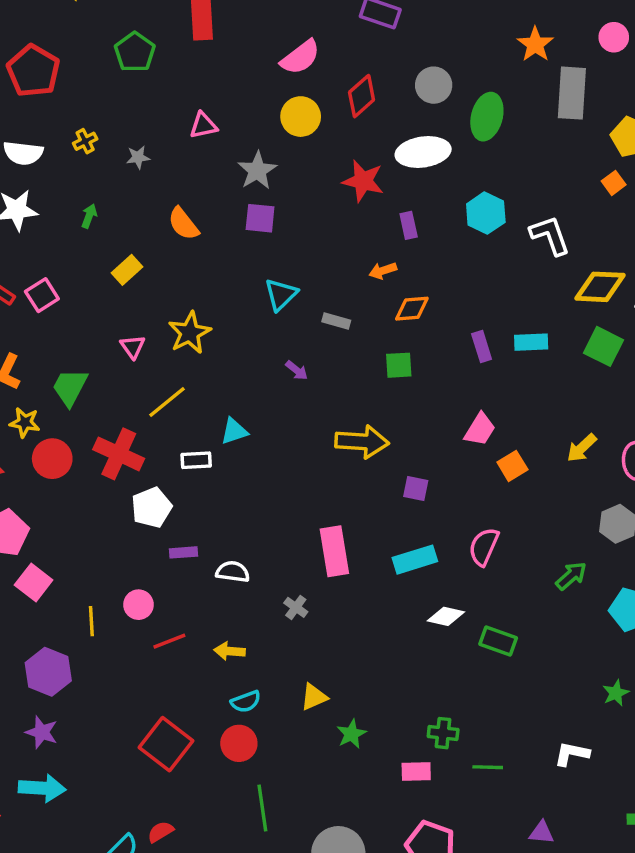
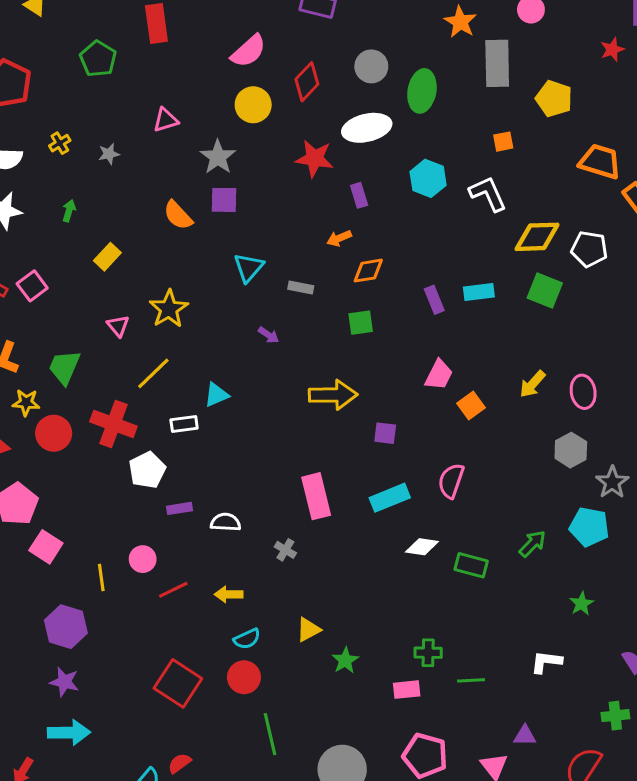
orange square: (614, 183) -> (503, 142), moved, turned 30
orange semicircle: (183, 224) -> (178, 215), moved
green arrow: (571, 576) -> (532, 544), moved

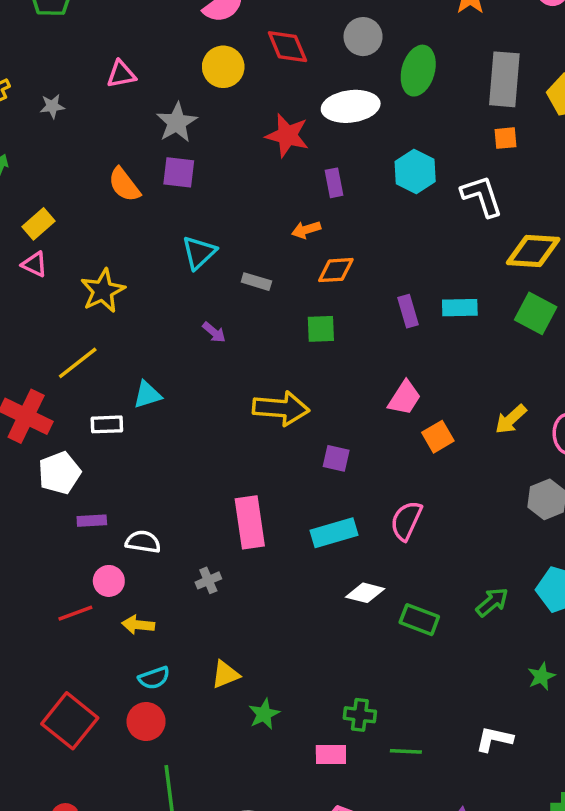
gray rectangle: (497, 63) -> (504, 79), moved
red diamond: (307, 82) -> (287, 47), turned -72
pink triangle: (118, 326) -> (34, 264), moved, turned -30
gray cross: (285, 550) -> (208, 580), turned 30
pink circle: (143, 559) -> (109, 581), moved

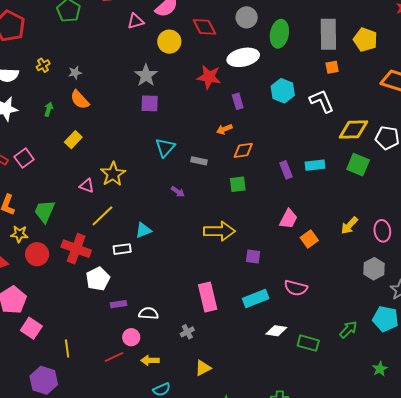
pink triangle: (121, 74) -> (136, 21), moved
orange semicircle: (124, 185) -> (80, 100), moved
pink triangle: (34, 264) -> (87, 186), moved
pink semicircle: (406, 521) -> (296, 288), turned -95
yellow triangle: (225, 674) -> (203, 368), moved

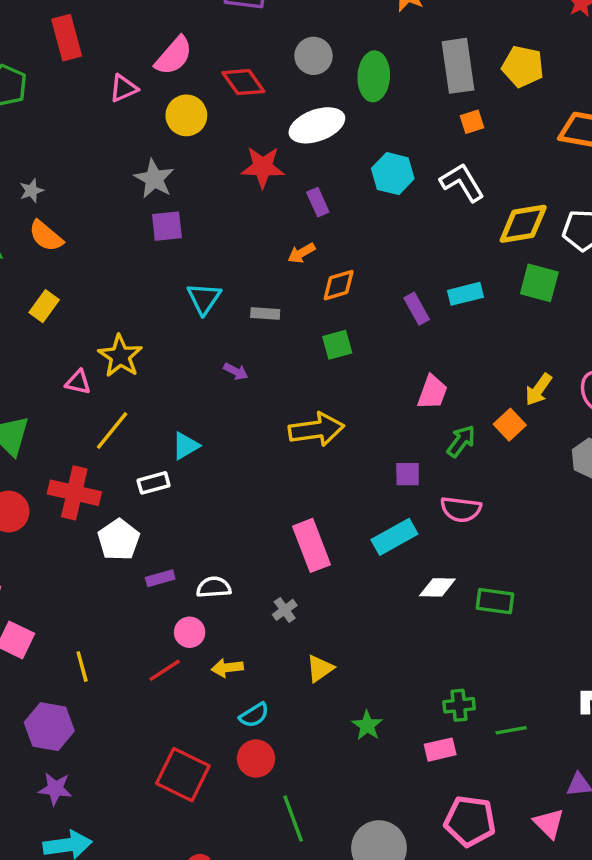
orange square: (309, 239) -> (510, 425), moved
purple square: (253, 256) -> (408, 474), moved
green arrow: (348, 329) -> (461, 441), moved

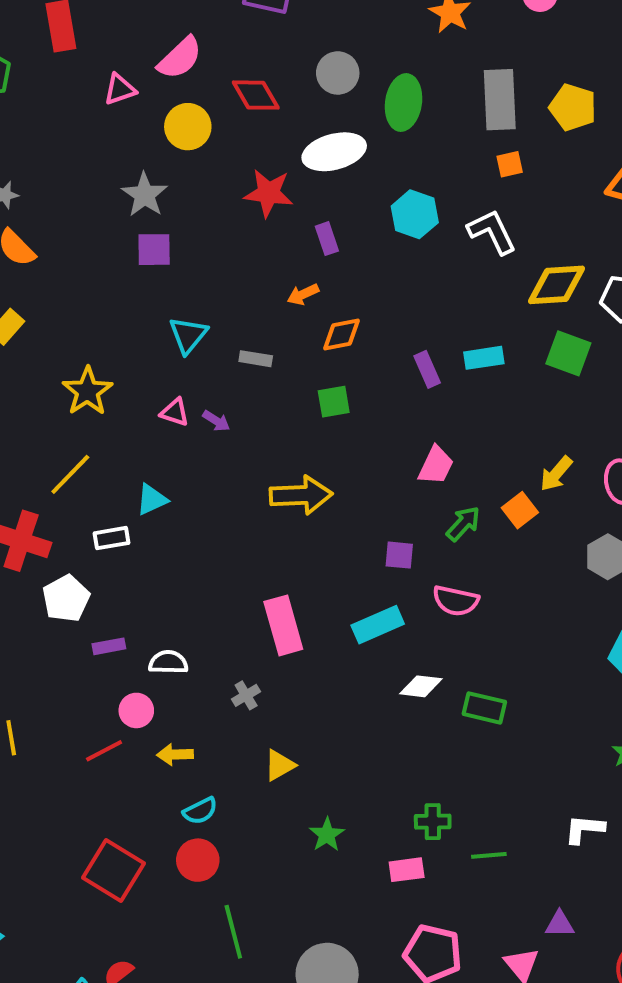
pink triangle: (78, 382) -> (175, 412), moved

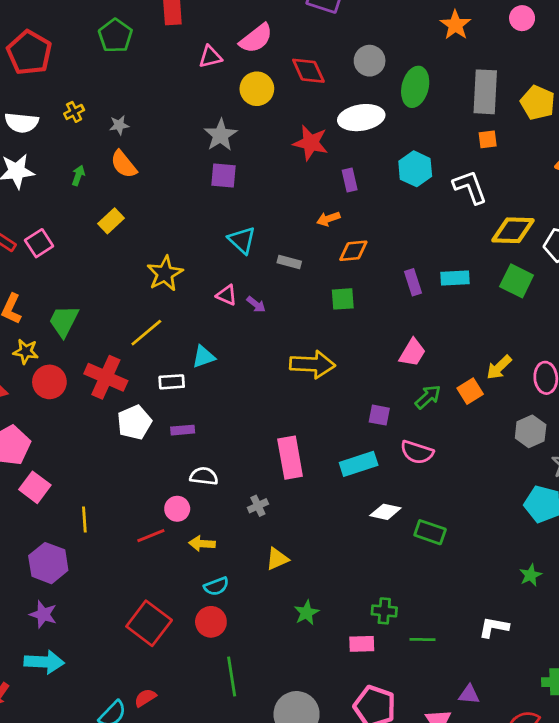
cyan triangle: (188, 335) -> (242, 240), turned -32
purple rectangle: (109, 646) -> (183, 430), moved

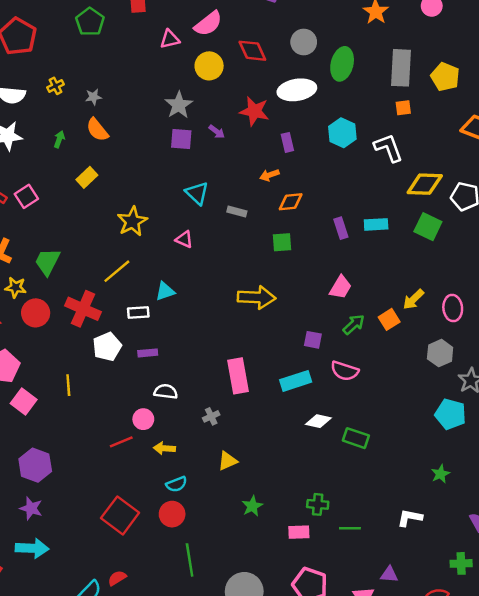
purple arrow: (256, 304) -> (217, 132), moved
yellow line: (84, 520) -> (68, 385), moved

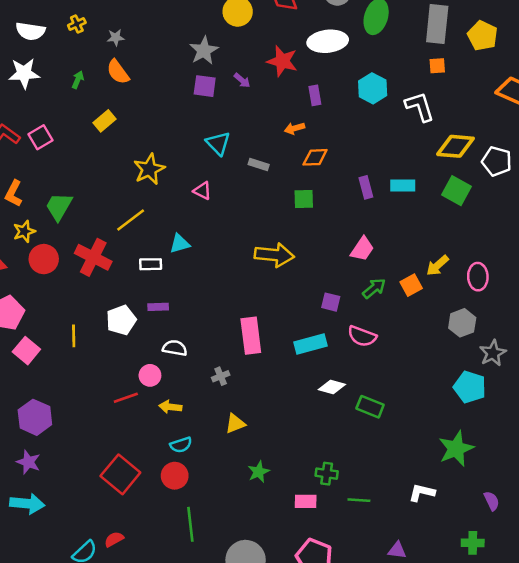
yellow star: (16, 287) -> (24, 231), turned -30
white pentagon: (107, 347) -> (121, 320), moved
green star: (440, 474) -> (456, 449), size x1.8

